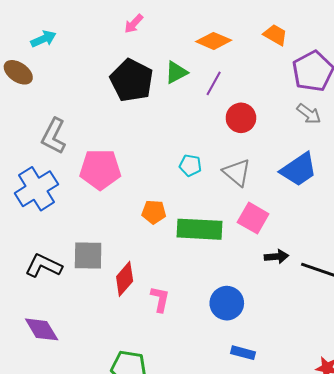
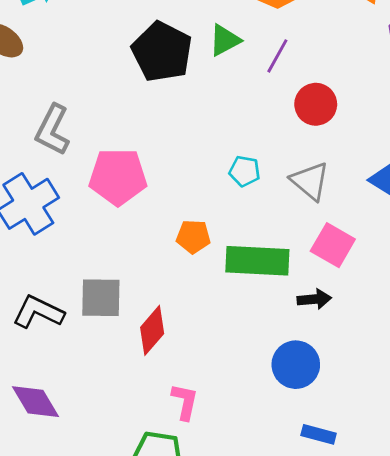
black arrow: (276, 257) -> (314, 299), moved
pink L-shape: (160, 299) -> (185, 402), moved

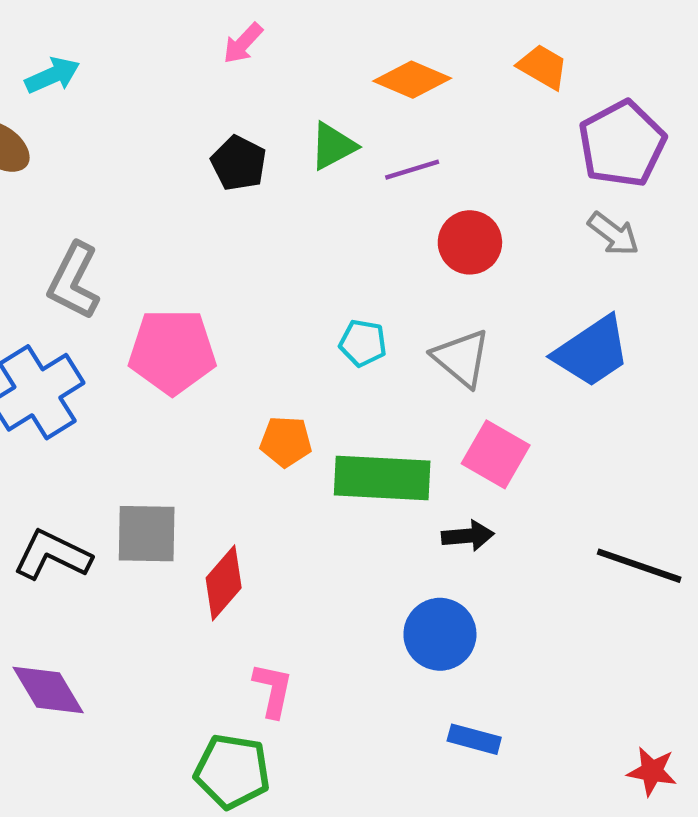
black pentagon: (162, 52) -> (239, 163), size x0.6
purple line: (277, 56) -> (412, 170), turned 44

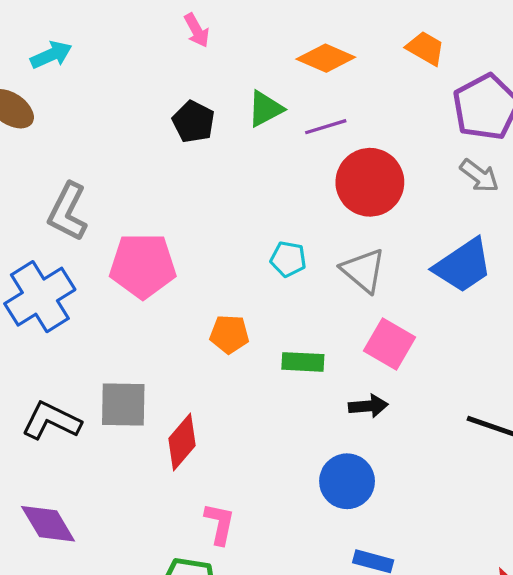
pink arrow: (243, 43) -> (197, 30), turned -72
red circle: (470, 242) -> (370, 182), size x1.4
green rectangle: (382, 478) -> (303, 362), size x0.6

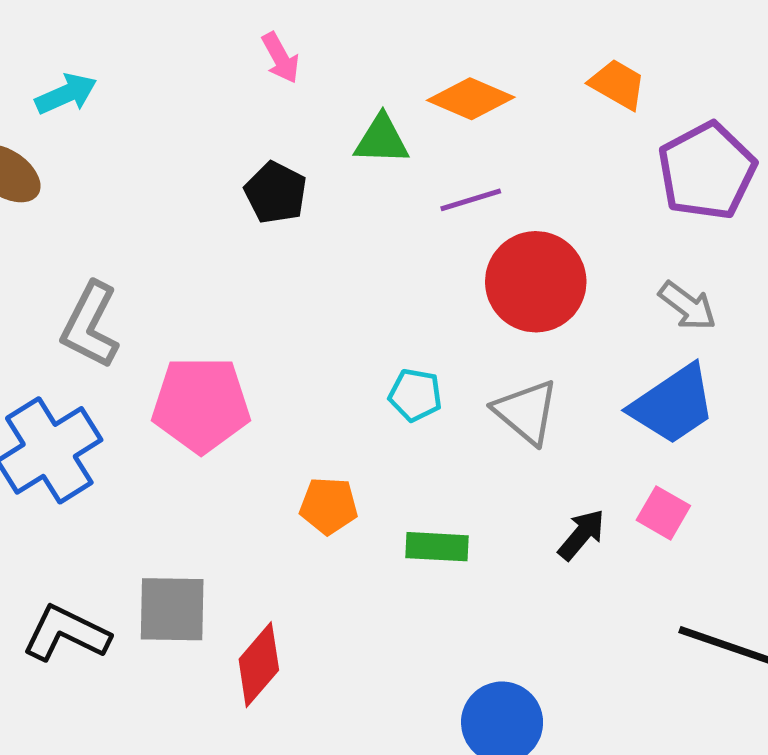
green triangle: (265, 109) -> (382, 140), moved, turned 30
gray arrow: (479, 176) -> (687, 306), moved
pink square: (389, 344) -> (663, 513), moved, size x0.7
black arrow: (368, 406) -> (582, 535), moved, turned -45

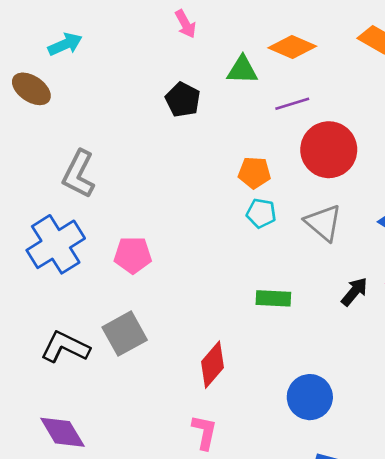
pink pentagon: (201, 405) -> (133, 255), moved, size x0.7
orange pentagon: (329, 506) -> (254, 173), moved
gray square: (172, 609) -> (125, 334), turned -30
red diamond: (259, 665) -> (213, 365), moved

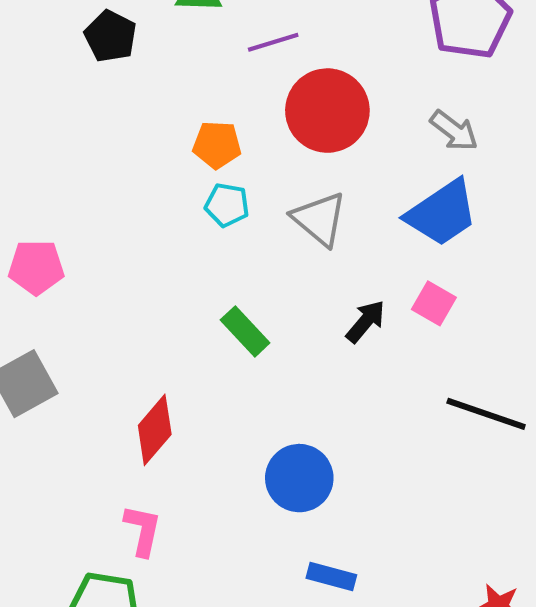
green rectangle: (273, 298) -> (245, 331), turned 44

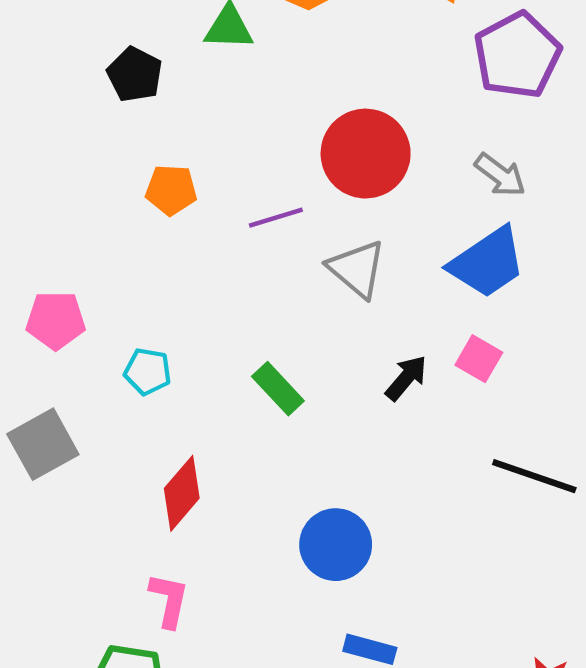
purple line: (273, 42) -> (276, 218), moved
orange pentagon: (217, 145) -> (171, 190), moved
cyan pentagon: (227, 205) -> (148, 372), moved

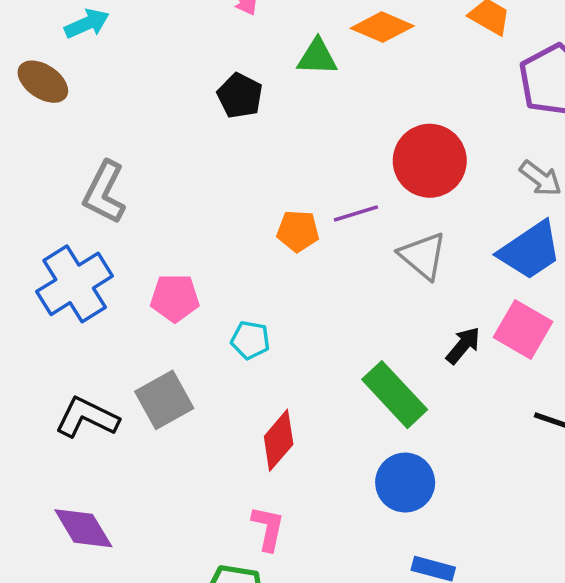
orange pentagon: (171, 190) -> (298, 231), moved
pink square: (479, 359) -> (523, 330), size x1.5
green rectangle: (278, 389) -> (395, 395), moved, size x1.5

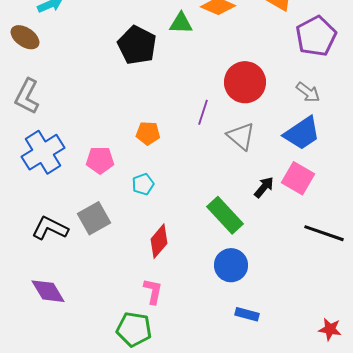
black pentagon: (240, 96) -> (137, 45), size x1.5
gray L-shape: (104, 192) -> (27, 96), moved
purple line: (356, 213) -> (203, 112), turned -55
orange pentagon: (298, 231) -> (148, 133), moved
cyan pentagon: (250, 340) -> (143, 184), turned -30

